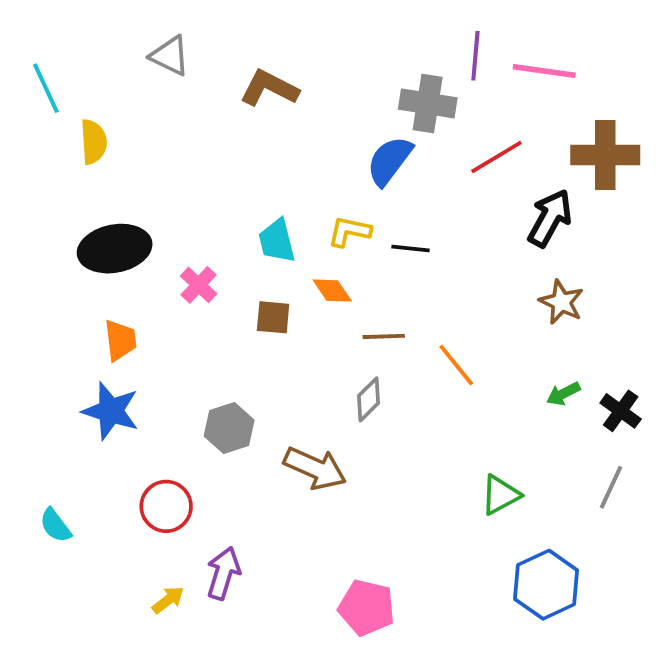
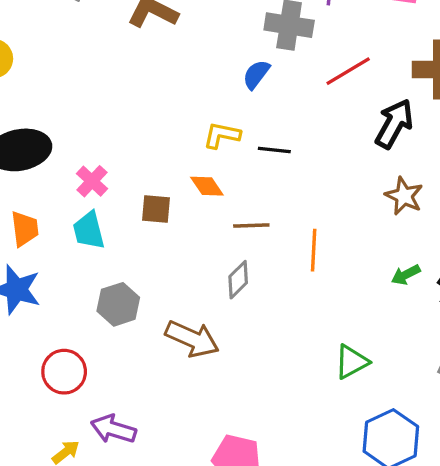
blue semicircle: (390, 161) -> (256, 74), size x0.7
cyan trapezoid: (277, 241) -> (89, 230), moved
orange line: (456, 365) -> (314, 250), turned 42
purple arrow: (223, 573) -> (113, 429), turned -90

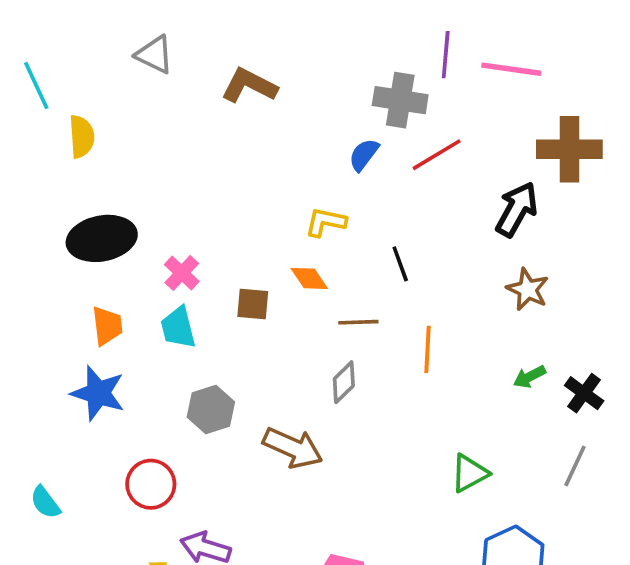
red line: (348, 71) -> (437, 155), moved
black line: (274, 150) -> (400, 264), moved, turned 64

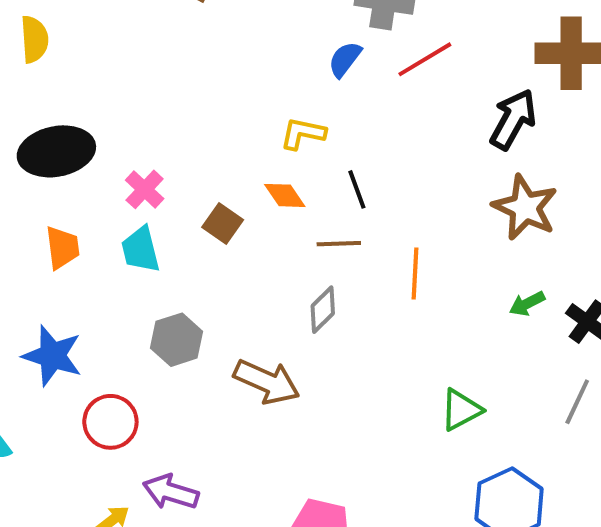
black line: (400, 264) -> (357, 189), moved
brown star: (528, 289) -> (525, 207), size x1.4
brown square: (253, 304) -> (223, 224), turned 30
blue star: (98, 393) -> (52, 356), moved

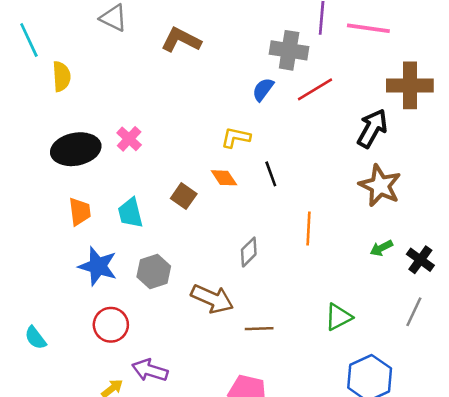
pink cross: (145, 189) -> (129, 139), moved
brown line: (339, 244) -> (259, 329), moved
blue star: (52, 356) -> (98, 266), moved

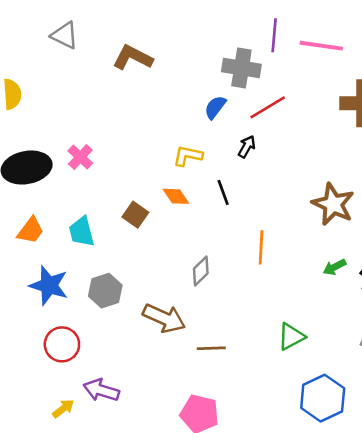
black arrow: (372, 128) -> (247, 147), moved, size x0.6
orange trapezoid: (80, 212) -> (31, 230), turned 44

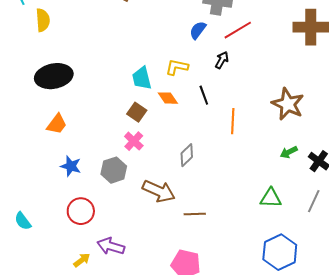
pink cross: (80, 157) -> (134, 141), moved
cyan trapezoid: (82, 232) -> (142, 78), moved
orange line: (261, 247) -> (233, 121), moved
blue star: (49, 285) -> (71, 166), size x0.7
green triangle: (291, 336) -> (271, 198), moved, turned 30

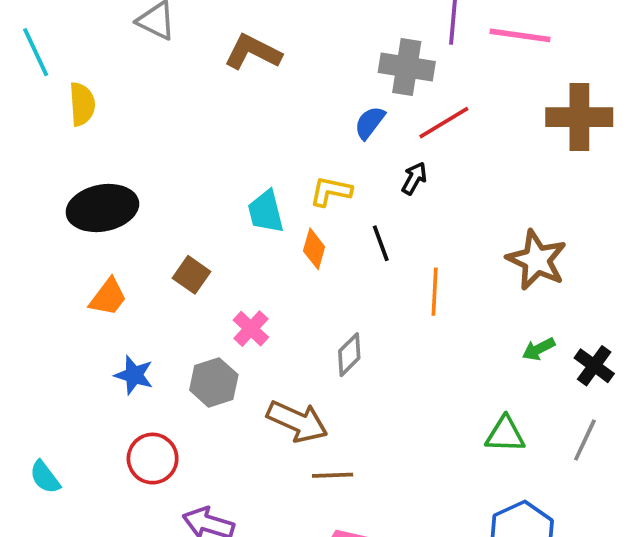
orange diamond: (168, 98) -> (314, 249), turned 50
brown square: (137, 112) -> (192, 275), moved
brown line: (195, 214) -> (333, 475), moved

